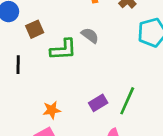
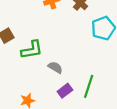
gray semicircle: (90, 35) -> (55, 67), moved

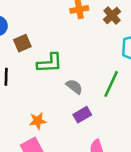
green line: (89, 86) -> (111, 84), moved

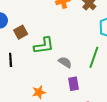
purple rectangle: (82, 115) -> (74, 84), turned -64

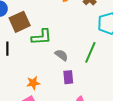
brown square: (21, 32) -> (20, 22), size x1.5

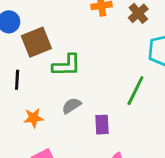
gray semicircle: (61, 55) -> (71, 106), moved, turned -72
orange star: (33, 83) -> (34, 118), moved

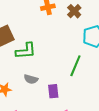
gray semicircle: (71, 106) -> (31, 79), turned -128

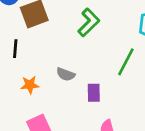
green L-shape: (26, 51) -> (89, 22), moved, turned -45

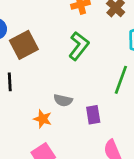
orange star: (30, 85) -> (43, 119), moved, turned 30

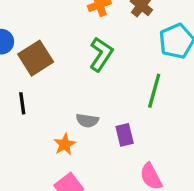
orange star: (43, 119) -> (65, 144), turned 30

